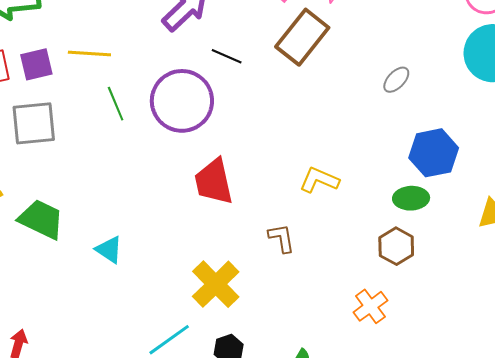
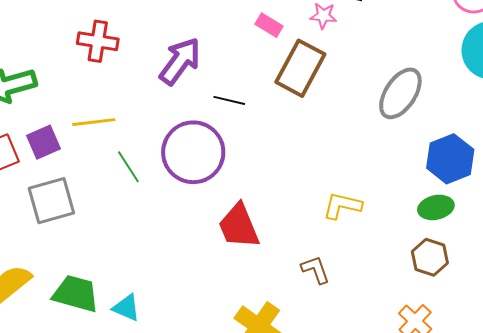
gray ellipse: (396, 80) -> (400, 93), size x1.8
cyan triangle: (109, 250) -> (126, 308), moved

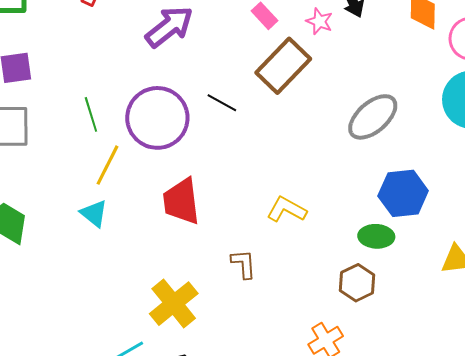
black line: (229, 100) -> (222, 103), moved
yellow line: (94, 122) -> (108, 165), moved, turned -72
cyan triangle: (126, 308) -> (94, 213), moved

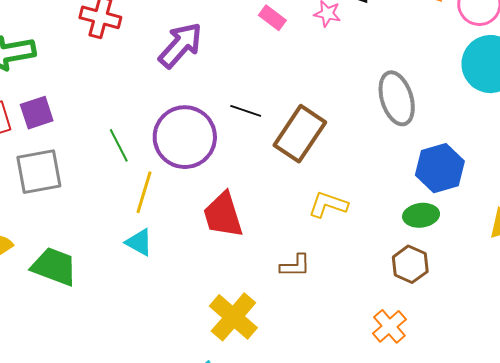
brown rectangle: (283, 66) -> (300, 134), moved
gray ellipse: (373, 117) -> (397, 98), turned -56
brown L-shape: (244, 264) -> (295, 266), turned 104

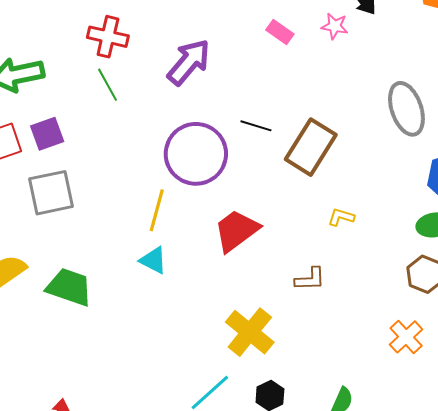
green line: (119, 145) -> (108, 85), moved
yellow L-shape: (328, 205) -> (341, 217), size x0.7
red trapezoid: (223, 215) -> (236, 231), turned 72

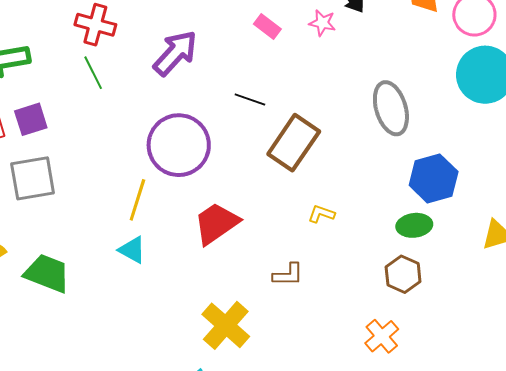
black line: (256, 126) -> (250, 99), moved

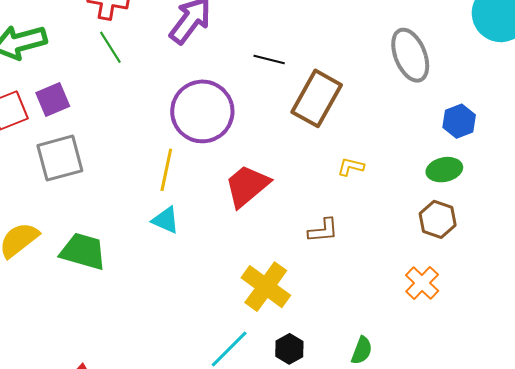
blue hexagon: (434, 178) -> (459, 121), size x0.7

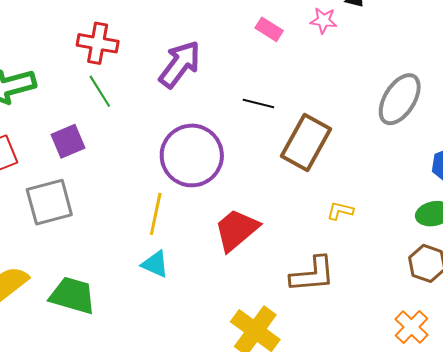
gray ellipse: (410, 55) -> (400, 99), turned 54
purple square: (53, 99) -> (68, 141), moved
brown L-shape: (323, 230) -> (313, 274), size x1.5

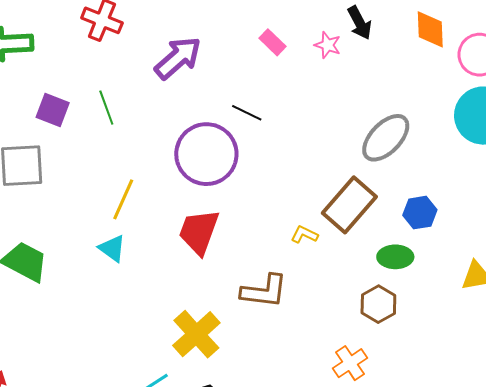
green line: (100, 91) -> (106, 108), moved
purple square: (68, 141) -> (53, 110), turned 32
brown rectangle: (306, 142) -> (349, 205), moved
purple circle: (192, 155) -> (206, 154), moved
red trapezoid: (236, 230) -> (199, 232), turned -42

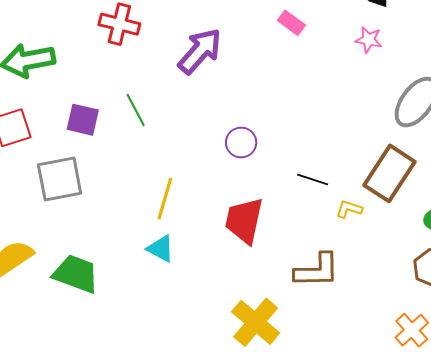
pink star: (328, 45) -> (369, 40), moved
black line: (247, 113) -> (313, 180), moved
purple circle: (206, 154) -> (241, 142), size x0.5

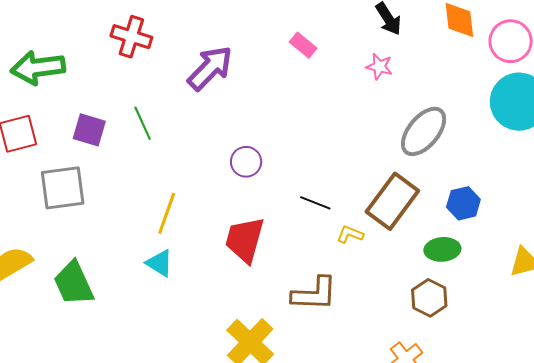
green trapezoid: (76, 274) -> (74, 283), turned -138

